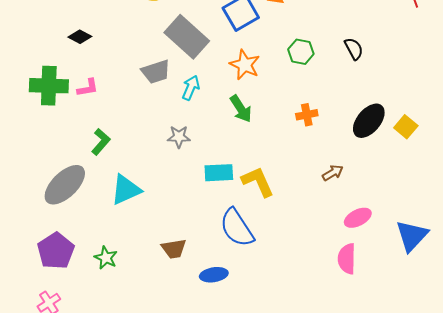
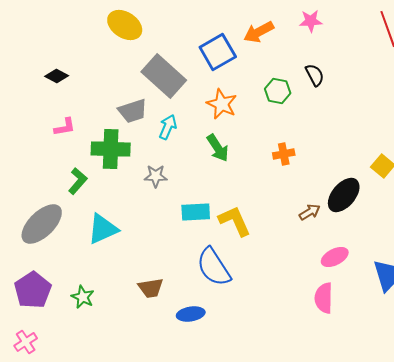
black semicircle: (354, 49) -> (315, 75), moved
green cross: (49, 86) -> (111, 149), moved
black ellipse: (369, 121) -> (344, 195), moved

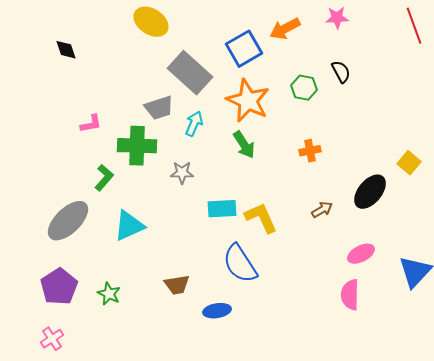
black diamond: (57, 76) -> (66, 50), moved, turned 45
orange star: (222, 104) -> (248, 101), size x1.4
brown arrow: (310, 212) -> (322, 210), moved

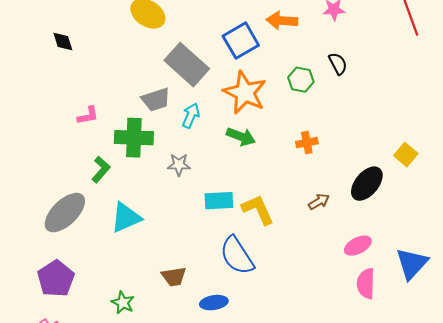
orange arrow: (285, 29) -> (282, 21), turned 32
green arrow: (244, 145) -> (241, 137), turned -36
green star: (109, 294) -> (123, 303), moved
pink semicircle: (350, 295) -> (366, 284), moved

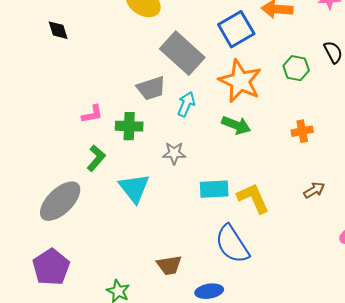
pink L-shape: (88, 116) -> (92, 114), moved
green cross: (134, 138) -> (129, 126), size x0.7
cyan triangle: (126, 218) -> (134, 188), moved, turned -44

